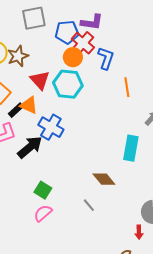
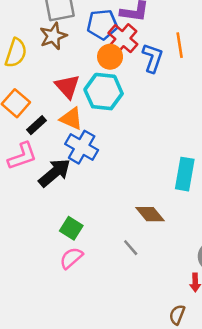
brown star: (18, 56) -> (53, 36), moved
orange line: (127, 87) -> (180, 45), moved
orange triangle: (29, 105) -> (71, 119), moved

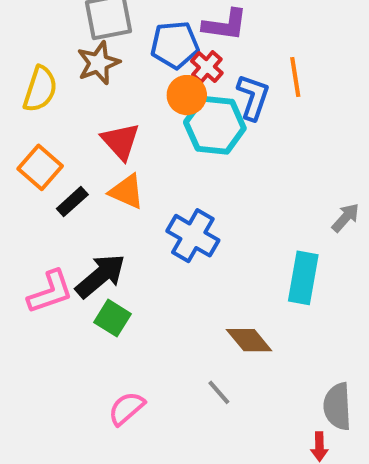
red cross: (123, 39) -> (207, 67), size x0.7
cyan hexagon: (104, 92) -> (215, 125), moved
blue cross: (82, 147) -> (193, 236), moved
pink L-shape: (22, 156) -> (50, 292), moved
green square: (71, 228) -> (112, 318), moved

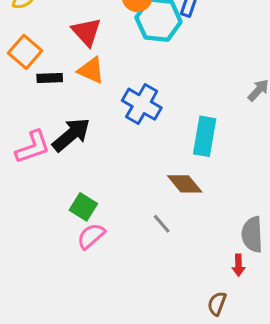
black rectangle: (72, 202) -> (50, 78), turned 40
cyan rectangle: (303, 278) -> (205, 136), moved
green square: (112, 318) -> (83, 207), moved

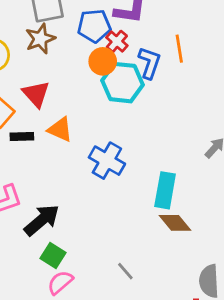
red triangle: (86, 32) -> (36, 94), moved
black arrow: (71, 135) -> (42, 220), moved
brown diamond: (185, 184) -> (175, 223), moved

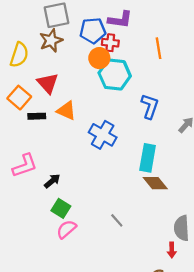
red cross: (117, 42) -> (110, 43), turned -35
blue L-shape: (149, 63) -> (150, 106), moved
black arrow: (42, 220) -> (52, 181), size x0.6

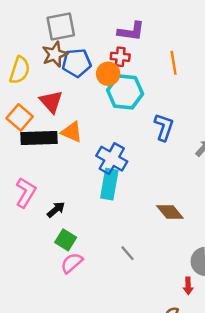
blue pentagon: (93, 31) -> (77, 63), moved
black rectangle: (37, 116) -> (39, 138), size x1.8
cyan rectangle: (148, 158) -> (109, 184), moved
pink L-shape: (25, 166) -> (26, 193), turned -40

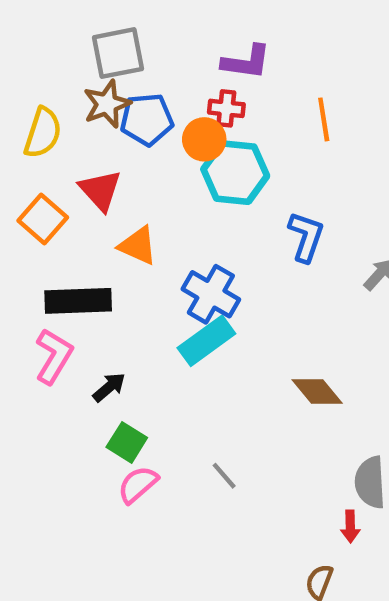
black rectangle: (39, 138) -> (78, 301), moved
cyan rectangle: (109, 184) -> (206, 341), turned 44
gray line: (128, 253) -> (224, 476), moved

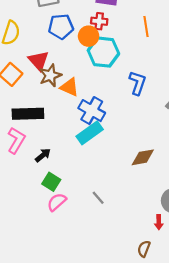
brown star: (107, 104) -> (50, 75), moved
orange triangle: (138, 246) -> (69, 87), moved
brown diamond: (317, 392) -> (143, 157), turned -60

